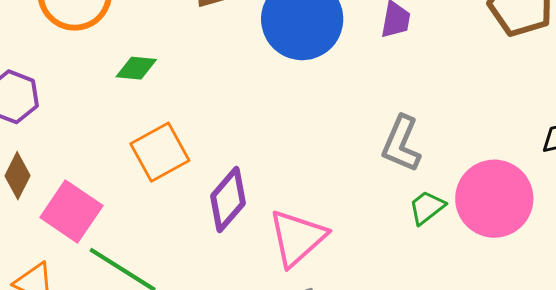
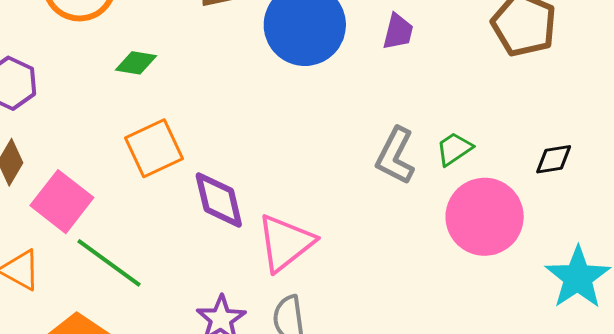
purple diamond: (228, 200) -> (219, 200), turned -58
green trapezoid: (427, 207) -> (454, 149), moved

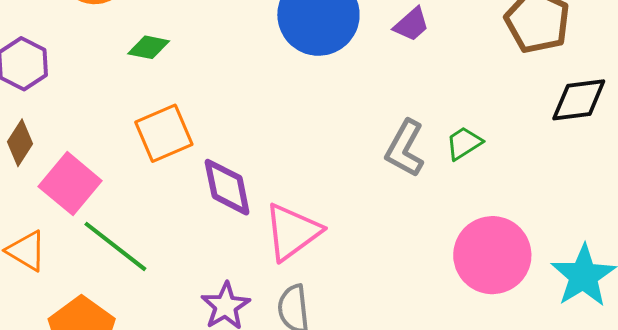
purple trapezoid: (398, 32) -> (412, 24), turned 33
black diamond: (554, 159) -> (579, 100), moved, size x1.5
pink circle: (485, 217) -> (492, 255), moved

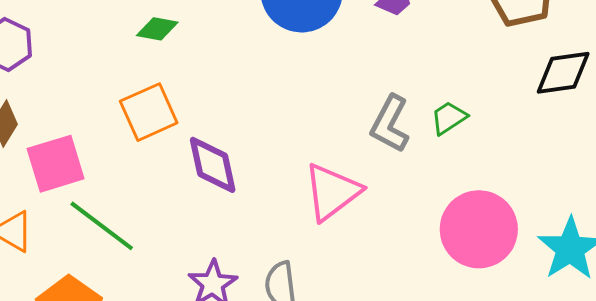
green diamond: (149, 47) -> (157, 29), moved
pink square: (70, 184) -> (56, 164), turned 34
pink triangle: (292, 232) -> (332, 192), moved

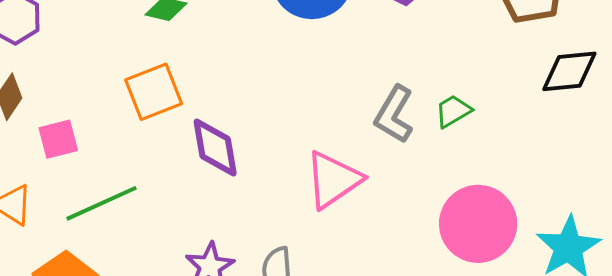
pink square: (56, 164) -> (58, 139), size x0.7
green line: (102, 226) -> (101, 203), turned -64

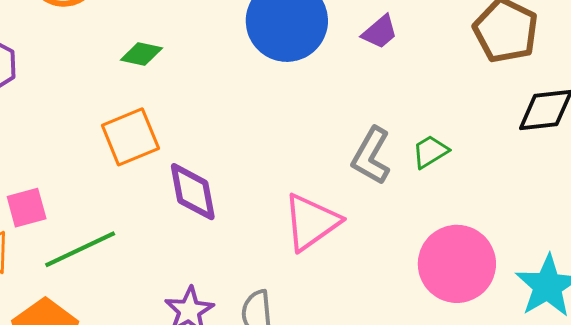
pink square: (58, 139) -> (27, 208), moved

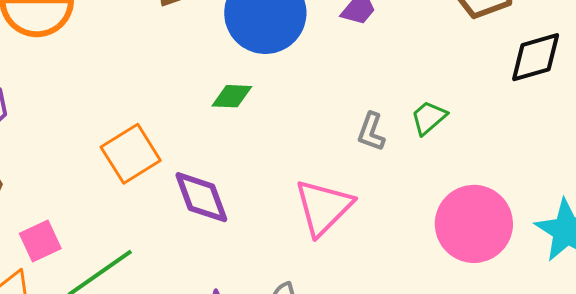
green diamond: (141, 54) -> (232, 96), moved
gray L-shape: (371, 156) -> (371, 132), size x0.7

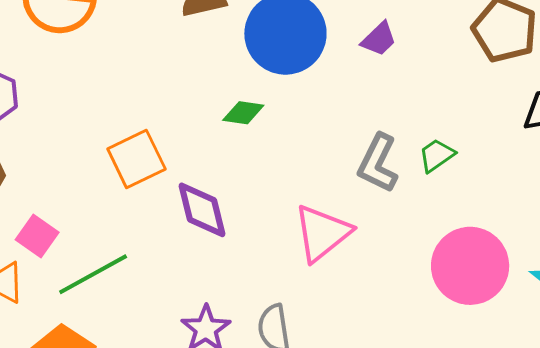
gray L-shape: (371, 132) -> (378, 163), size x1.5
pink square: (40, 241) -> (37, 236), turned -36

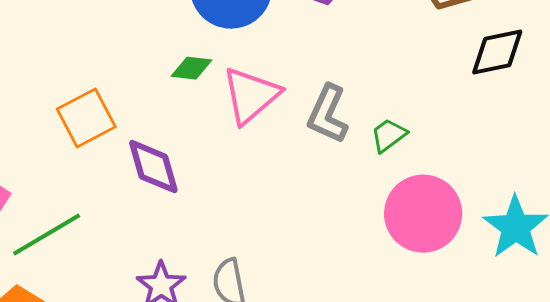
green trapezoid: (437, 155) -> (389, 135), moved
pink triangle: (322, 233) -> (251, 95), moved

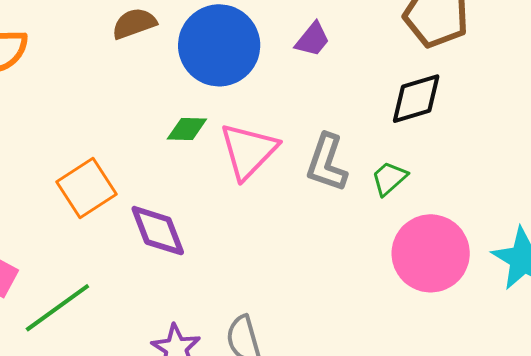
black diamond: (497, 52) -> (416, 99), moved

